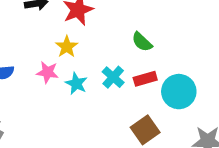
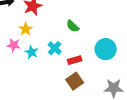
red rectangle: (145, 79) -> (75, 60), moved
cyan circle: (179, 92) -> (106, 49), moved

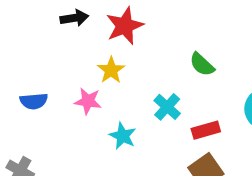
cyan star: (32, 52) -> (123, 136), moved

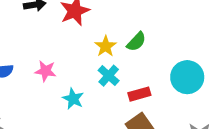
green semicircle: (202, 64) -> (136, 42), turned -90
yellow star: (111, 70) -> (106, 46), moved

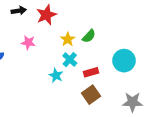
pink star: (45, 71) -> (28, 43), moved
cyan star: (73, 99) -> (56, 75), moved

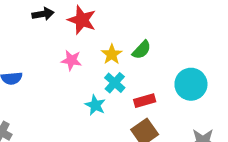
red star: (46, 15) -> (82, 20), turned -30
pink star: (28, 43) -> (71, 60), moved

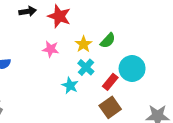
cyan circle: (191, 84) -> (132, 69), moved
red rectangle: (145, 101) -> (110, 82), turned -35

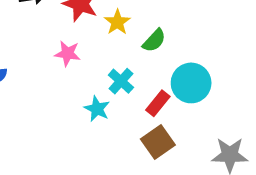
yellow star: (83, 44) -> (117, 22), moved

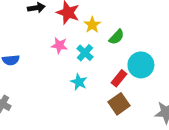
cyan cross: (121, 81) -> (85, 53), moved

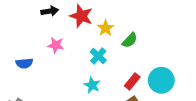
pink star: (59, 45) -> (56, 45), moved
cyan circle: (141, 65) -> (161, 80), moved

